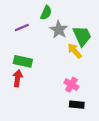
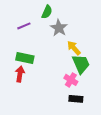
green trapezoid: (82, 36) -> (81, 64), moved

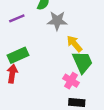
gray star: (59, 28) -> (57, 21), turned -30
green rectangle: (25, 58) -> (18, 55), turned -36

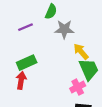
pink cross: (71, 81) -> (78, 87), turned 32

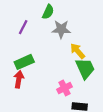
purple line: (25, 27) -> (23, 27), turned -40
pink cross: (78, 87) -> (64, 88), moved

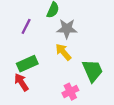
yellow arrow: (77, 51) -> (63, 52), moved
red arrow: (19, 79) -> (21, 82), turned -42

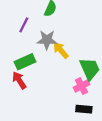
gray star: (67, 29) -> (47, 40), moved
pink cross: (70, 92) -> (82, 86), moved

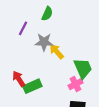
green rectangle: (25, 62) -> (32, 86), moved

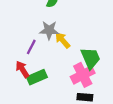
purple line: (23, 28) -> (31, 47), moved
pink cross: (76, 84) -> (83, 75), size x1.5

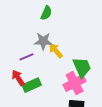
purple line: (31, 47) -> (26, 57), turned 40

